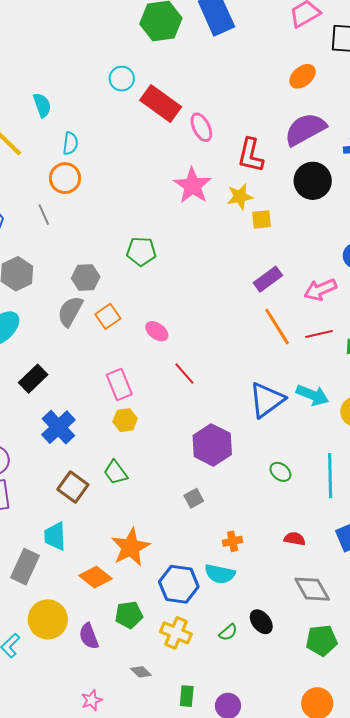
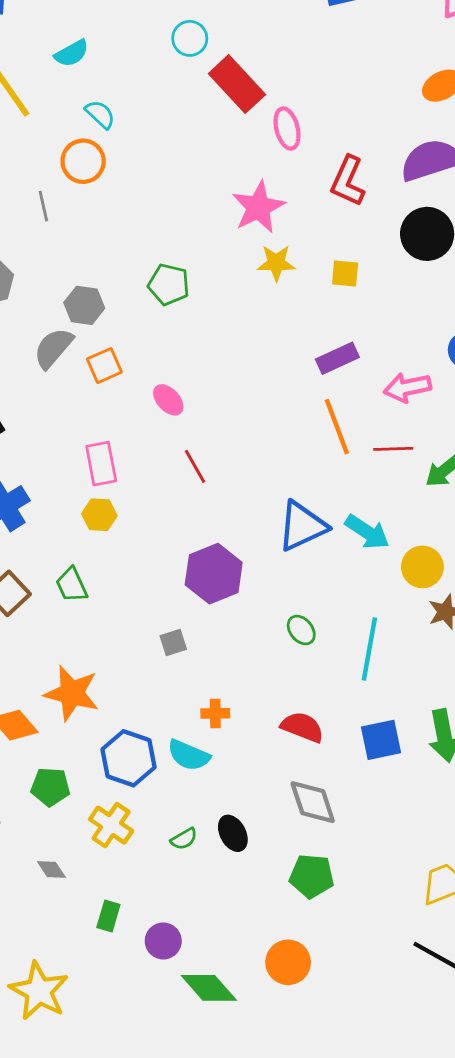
cyan semicircle: (42, 105) -> (72, 53), turned 70
cyan semicircle: (70, 143) -> (100, 114), turned -65
yellow star: (240, 197) -> (276, 263), moved
red semicircle: (295, 539) -> (302, 727), size x1.4
orange star: (131, 547) -> (72, 693), turned 30

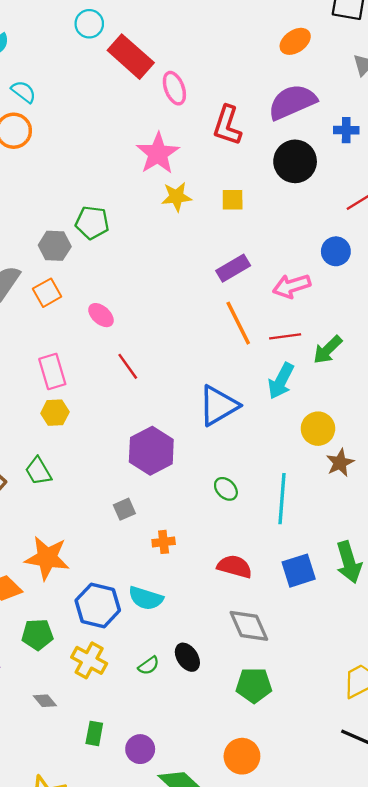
gray hexagon: (84, 305) -> (55, 246), moved
cyan arrow: (367, 532) -> (281, 381), moved, turned 90
orange cross: (215, 713) -> (164, 542), moved

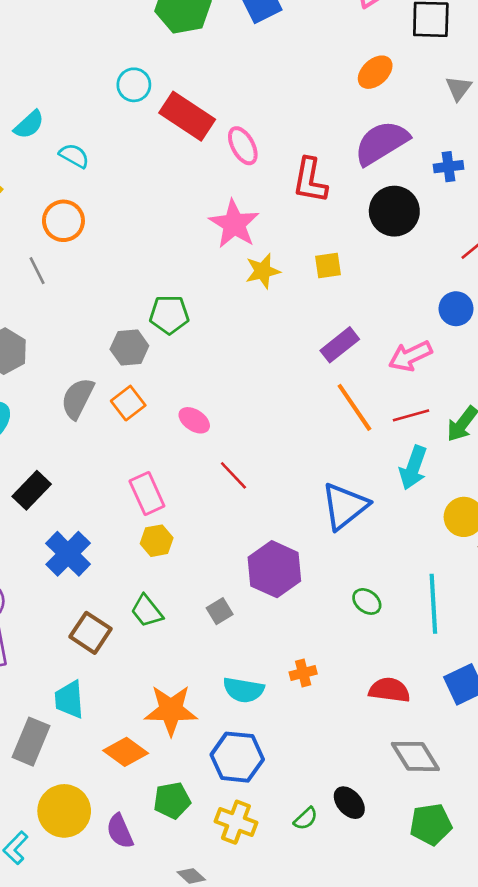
cyan semicircle: (24, 92) -> (74, 156), moved
gray square: (124, 509) -> (220, 611), moved
cyan semicircle: (146, 598) -> (243, 690), moved

